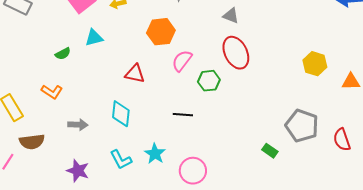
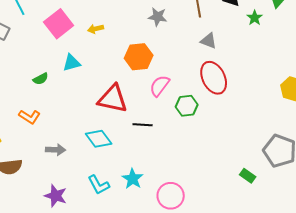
red triangle: (135, 74) -> (113, 99), size x1.5
cyan diamond: (121, 114) -> (99, 139), turned -44
black line: (183, 115) -> (143, 125), moved

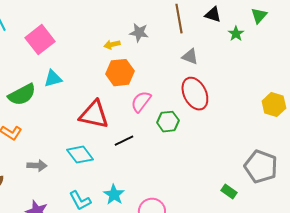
yellow arrow: (96, 29) -> (112, 45), moved
green semicircle: (41, 79) -> (22, 95), size x1.8
black line: (143, 125) -> (124, 141), turned -30

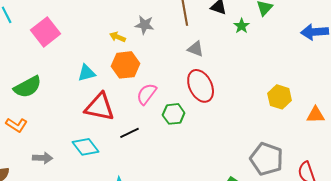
yellow arrow: (112, 45) -> (118, 37), turned 35
cyan triangle: (53, 79) -> (87, 73), moved

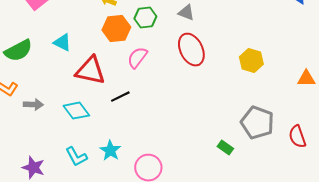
cyan triangle: (87, 73) -> (62, 43), moved, turned 42
yellow hexagon: (280, 97) -> (251, 61), moved
green hexagon: (174, 114) -> (145, 18), moved
gray arrow: (43, 158) -> (33, 105), moved

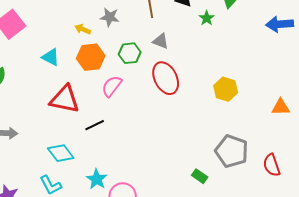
green hexagon: (145, 18) -> (130, 53), moved
cyan triangle: (62, 43) -> (51, 57), moved
cyan diamond: (76, 111) -> (61, 153), moved
cyan star: (110, 151) -> (97, 179), moved

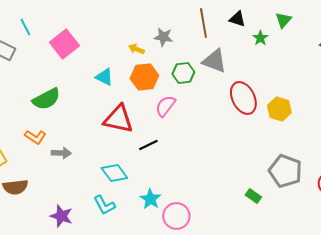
gray triangle: (161, 41) -> (214, 61), size x1.5
red ellipse: (166, 78) -> (243, 98), moved

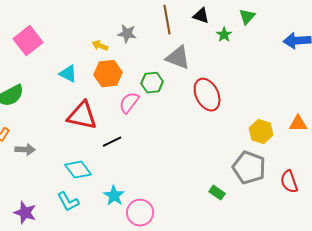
green hexagon: (183, 73) -> (152, 83), moved
yellow hexagon: (279, 109) -> (261, 132), moved

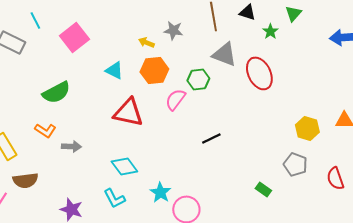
red ellipse: (207, 95) -> (259, 73), moved
black line: (112, 142) -> (211, 138), moved
gray pentagon: (249, 168) -> (295, 164), size x0.7

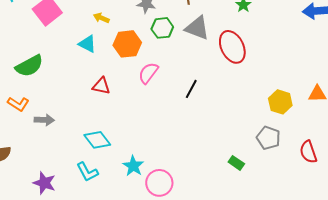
yellow arrow: (146, 42) -> (101, 18), moved
green hexagon: (198, 79) -> (162, 28), moved
red triangle: (128, 112) -> (101, 86), size x0.6
black line: (211, 138) -> (191, 89), moved, turned -36

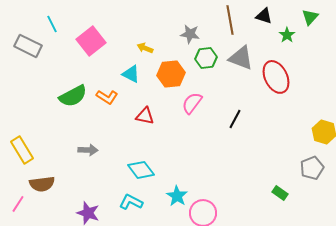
orange L-shape: (18, 104) -> (107, 97), moved
gray pentagon: (268, 138) -> (312, 168), turned 30
cyan L-shape: (87, 172) -> (131, 202), turned 145

